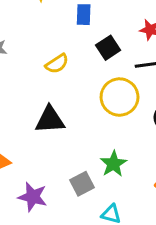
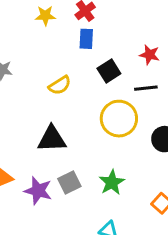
gray square: (82, 184) -> (69, 183), moved
purple star: (33, 197) -> (38, 191), moved

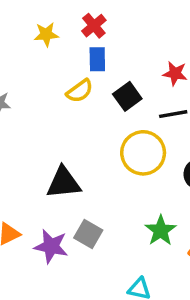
yellow semicircle: (60, 85) -> (80, 91), moved
green star: (112, 182) -> (161, 231), moved
gray square: (69, 183) -> (88, 234), turned -30

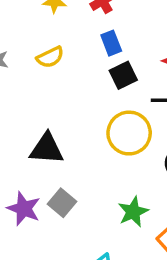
blue rectangle: (97, 59) -> (111, 43), moved, turned -30
yellow semicircle: (80, 91) -> (50, 57), moved

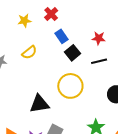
yellow circle: (129, 133) -> (70, 86), moved

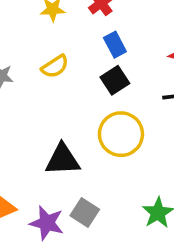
black square: (72, 53) -> (115, 80), moved

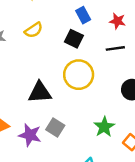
blue rectangle: (115, 45) -> (83, 15), moved
black square: (115, 80) -> (74, 39), turned -30

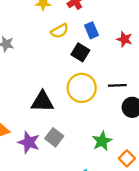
yellow semicircle: (34, 30) -> (60, 31), moved
black line: (115, 48) -> (117, 85), moved

